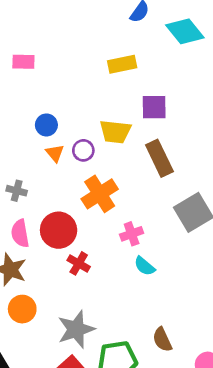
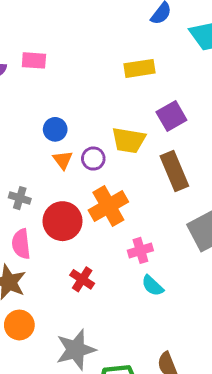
purple square: (154, 107) -> (171, 116), turned -32
red circle: (59, 230) -> (62, 221), moved

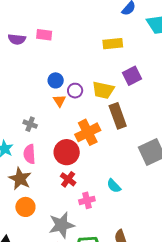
purple circle: (93, 159) -> (75, 91), moved
brown rectangle: (174, 171) -> (118, 116), moved
red circle: (62, 221) -> (67, 152), moved
pink cross: (140, 250) -> (87, 200), moved

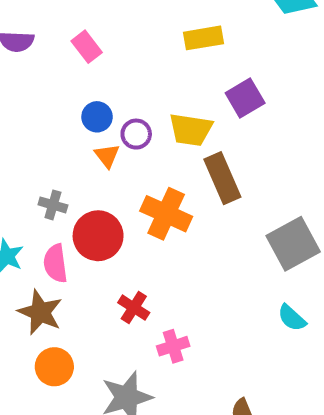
pink rectangle: (44, 35) -> (87, 47), moved, turned 49
orange cross: (88, 132) -> (166, 214), turned -35
red circle: (67, 152) -> (98, 236), moved
cyan semicircle: (114, 186) -> (292, 318), moved

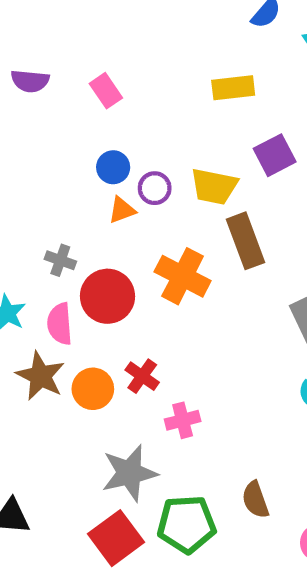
orange triangle: (107, 156) -> (122, 210), turned 44
orange circle: (54, 367) -> (93, 389), moved

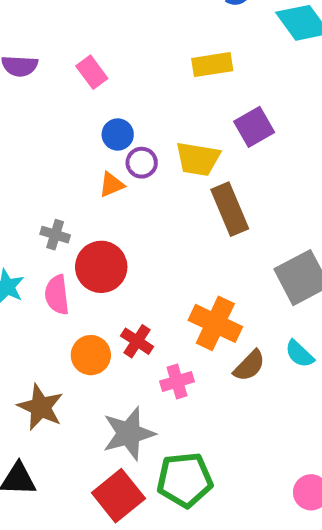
blue circle: (113, 167) -> (118, 134), moved
orange cross: (183, 276) -> (215, 323), moved
brown star: (40, 376) -> (41, 407), moved
brown semicircle: (255, 500) -> (249, 366), moved, turned -114

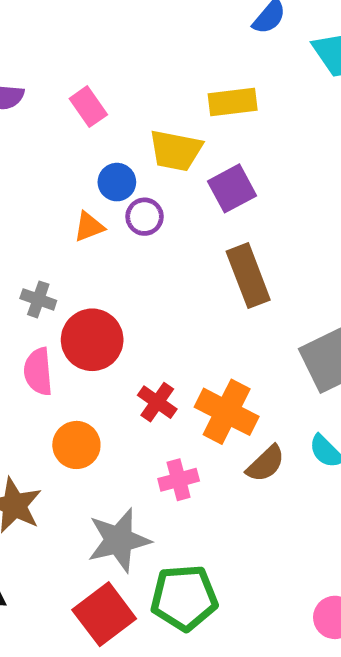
purple square: (254, 127) -> (232, 188), moved
yellow trapezoid: (198, 159) -> (176, 150), moved
orange triangle: (112, 185) -> (89, 227), moved
red cross: (137, 341) -> (157, 402), moved

